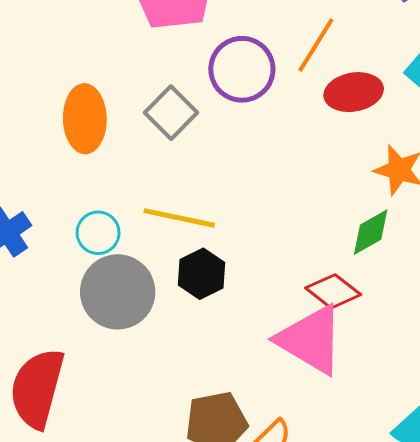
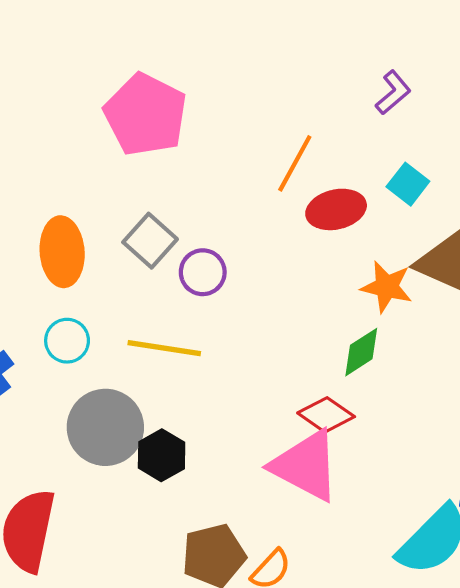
purple circle: (242, 69) -> (203, 272), moved, size x0.7
cyan circle: (98, 233) -> (67, 341), moved
black hexagon: (201, 274) -> (162, 455), moved

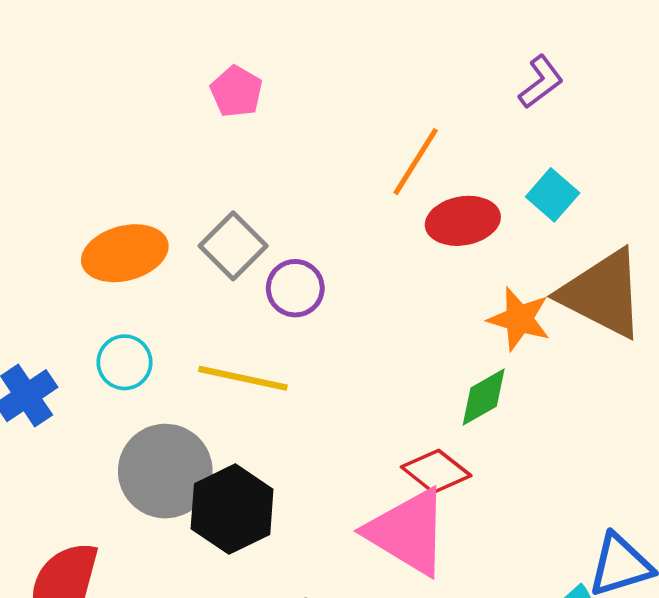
pink pentagon: (145, 115) -> (236, 92), size x0.5
orange ellipse: (62, 252) -> (125, 253), turned 76
black hexagon: (162, 455) -> (232, 509), size x1.4

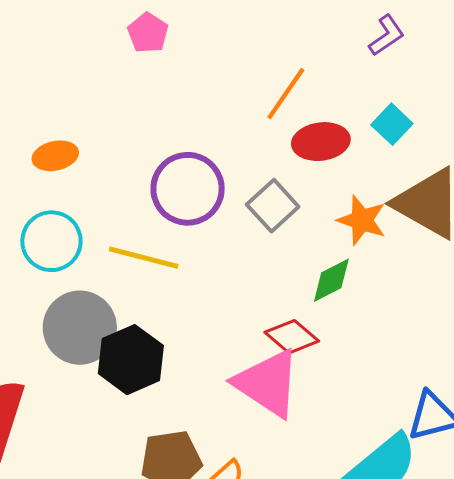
gray square: (233, 246) -> (273, 206), moved
orange ellipse: (125, 253) -> (55, 156), size x0.7
purple circle: (295, 288) -> (188, 189), size x1.6
cyan circle: (125, 362) -> (51, 241), size x1.4

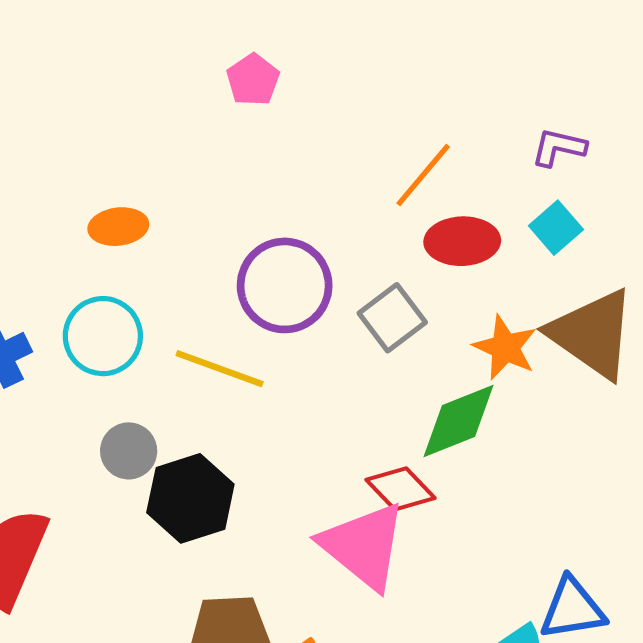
purple L-shape: (387, 35) -> (559, 147), moved, turned -138
green diamond: (331, 280) -> (459, 421), size x1.4
gray circle: (80, 328) -> (129, 451), size x0.6

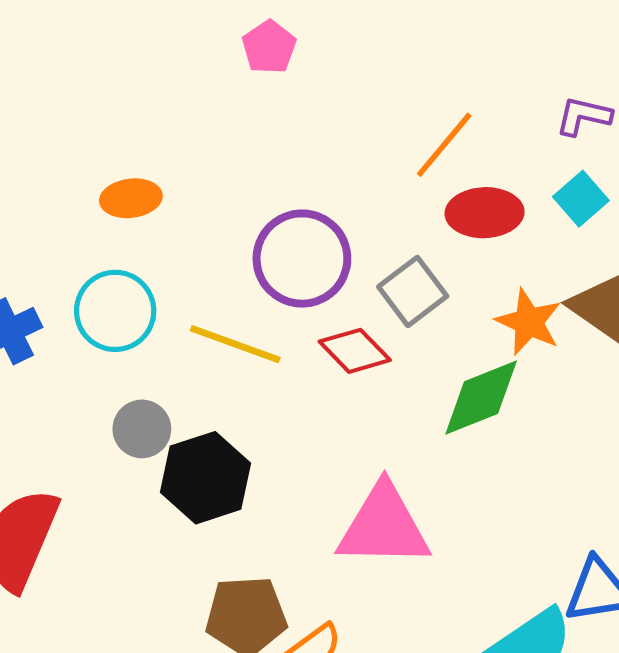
red diamond: (400, 489) -> (355, 351), moved
pink triangle: (364, 546) -> (384, 526), turned -38

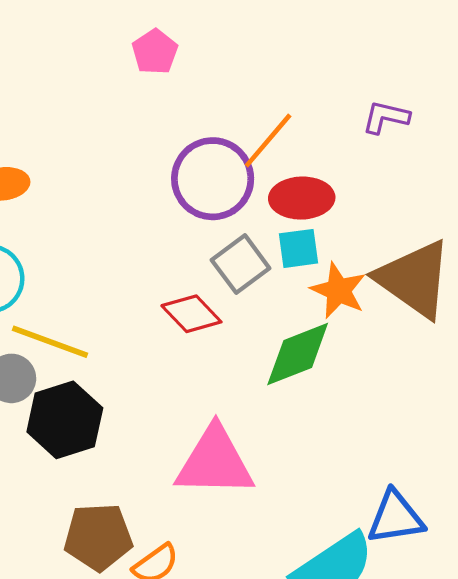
pink pentagon: (269, 47) -> (155, 52), moved
cyan square: (581, 199) -> (299, 248), moved, turned 33
purple circle: (302, 259) -> (213, 179), moved
yellow line: (235, 344) -> (50, 342), moved

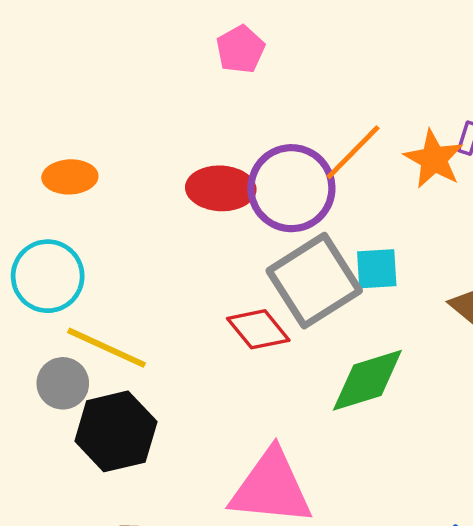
red ellipse: (302, 198) -> (221, 188), moved
gray square: (241, 264) -> (314, 281), size x1.5
orange star: (338, 290) -> (434, 159), moved

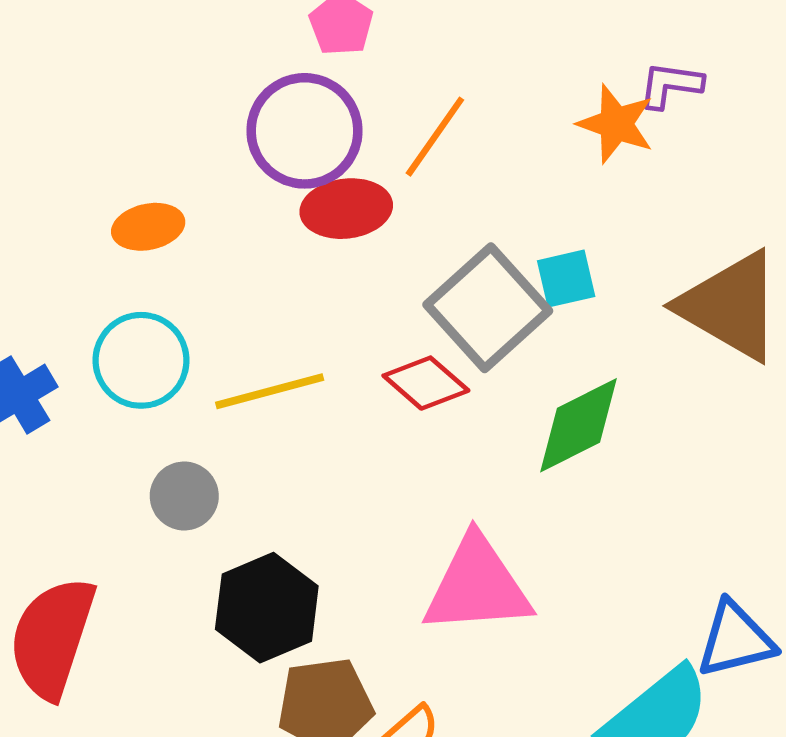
orange line: (353, 152) -> (435, 137), moved
purple circle: (291, 188) -> (305, 131), moved
yellow line: (106, 348) -> (270, 391), moved, turned -30
black hexagon: (116, 431) -> (267, 608), moved

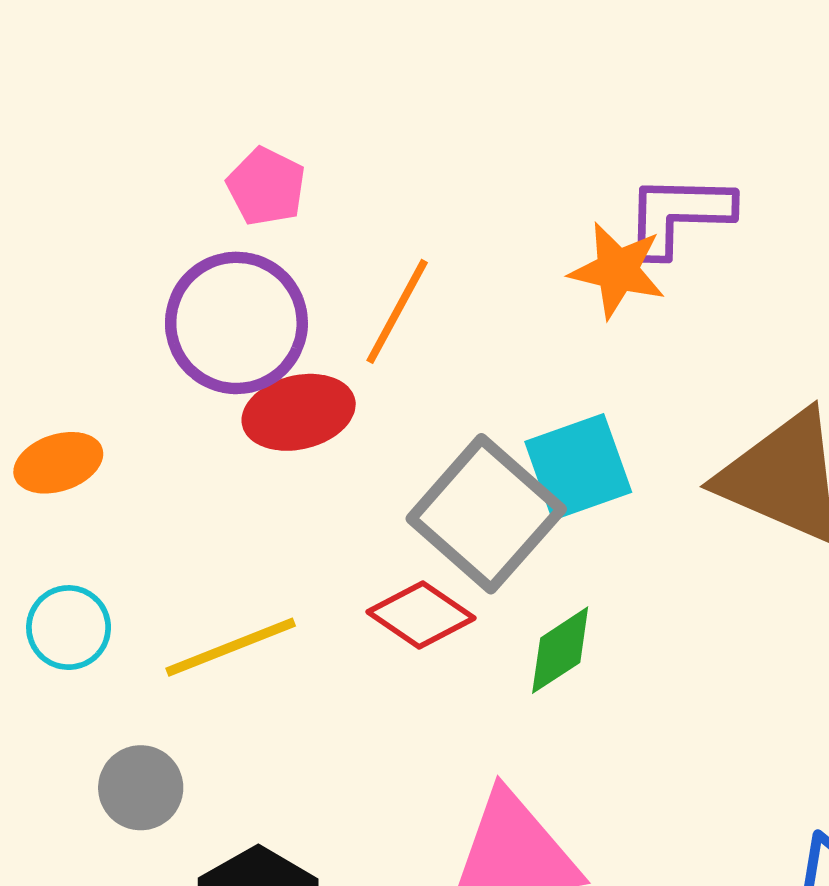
purple L-shape: (670, 85) -> (679, 215), size x1.4
cyan square: (566, 279) -> (578, 467), size x1.4
cyan circle: (141, 360) -> (69, 628), size x0.7
green diamond: (579, 425) -> (560, 650), moved, size x0.7

